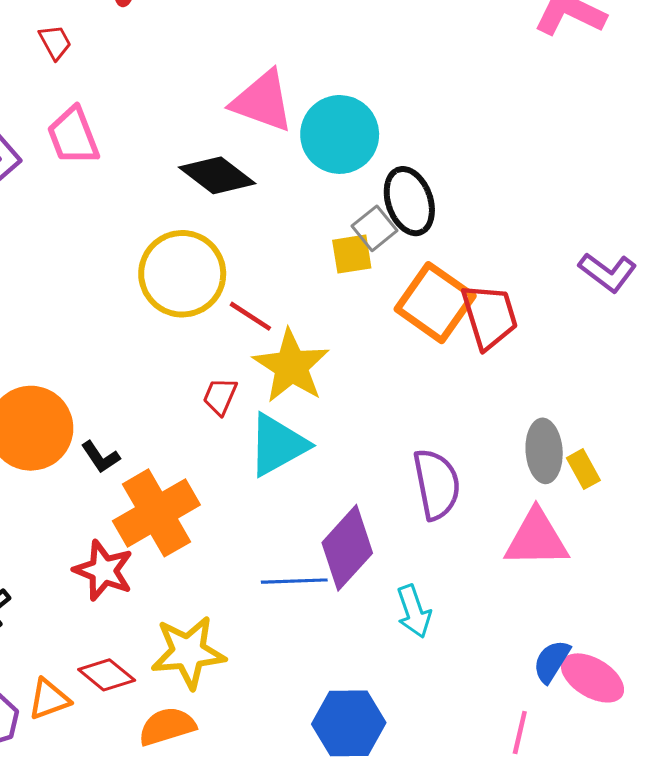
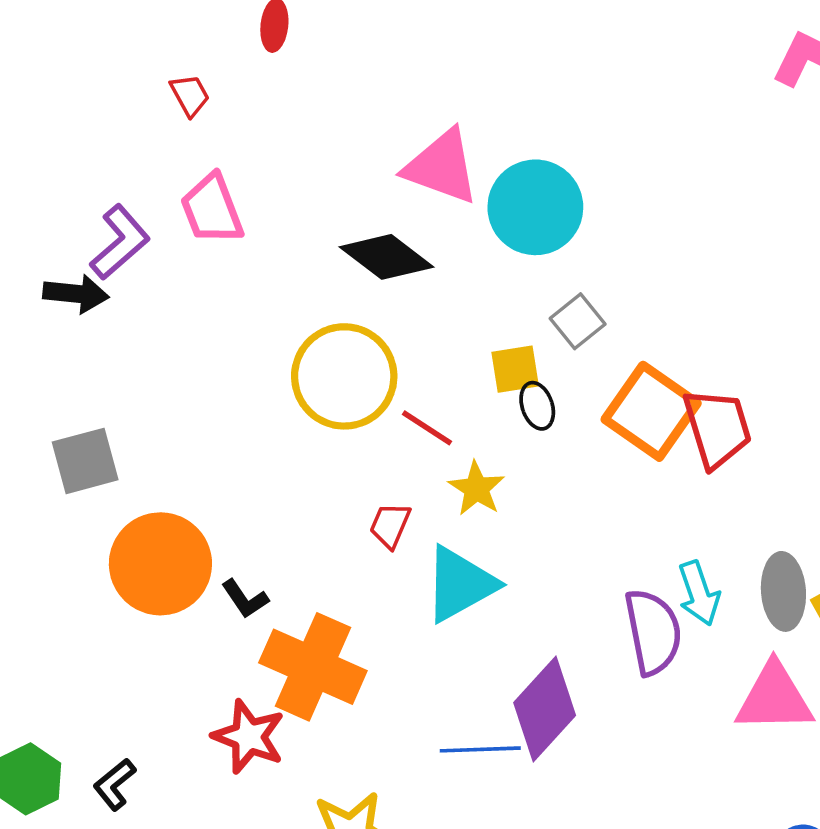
black ellipse: (409, 201) -> (537, 406), moved, size x0.6
yellow square: (352, 254) -> (515, 369), moved
yellow star: (291, 366) -> (477, 489), size x0.6
orange cross: (156, 513) -> (313, 667), turned -36
cyan arrow: (414, 611) -> (699, 593), moved

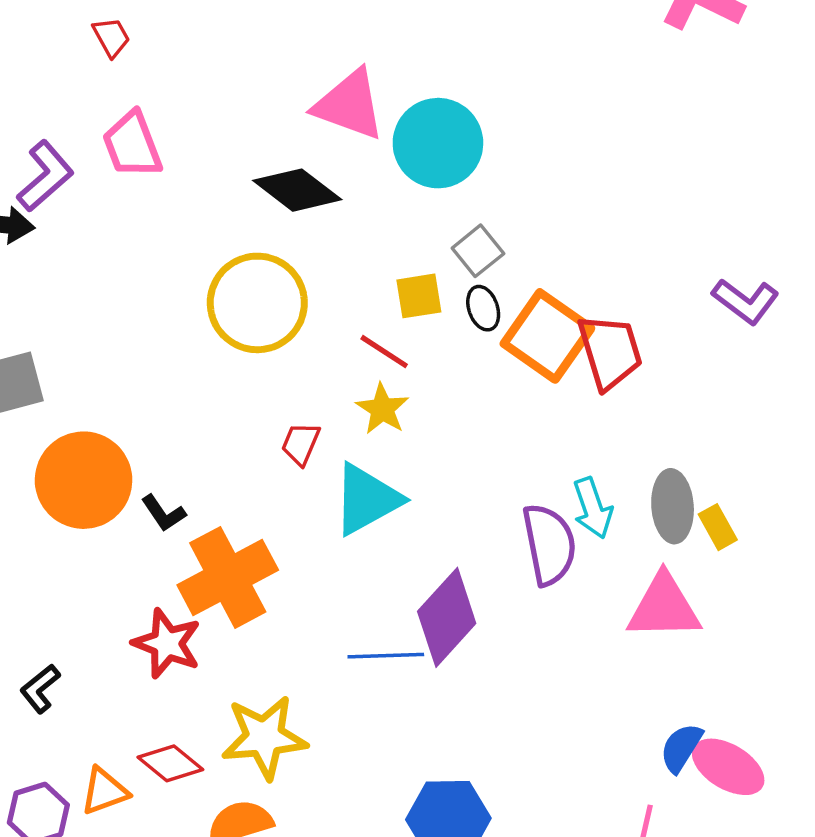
black ellipse: (537, 406) -> (483, 308), moved
red line: (427, 428) -> (384, 352), moved
orange cross: (313, 667) -> (228, 577), turned 38

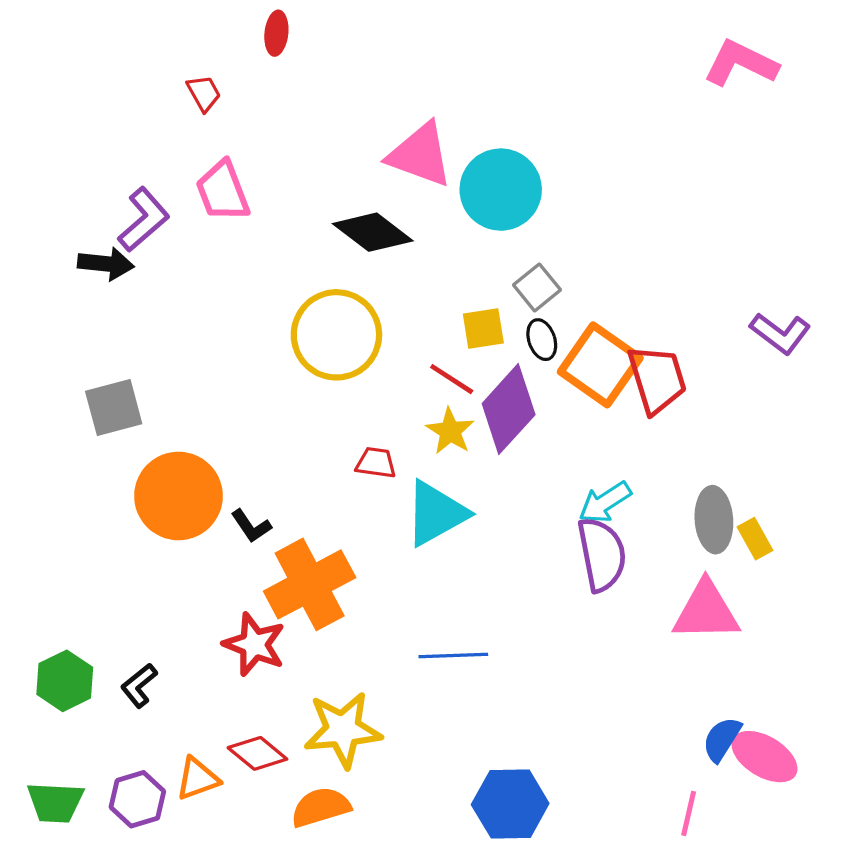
red trapezoid: (301, 444) -> (376, 463), turned 75
cyan arrow: (593, 508) -> (605, 502), moved, turned 76
purple diamond: (447, 617) -> (509, 409), moved

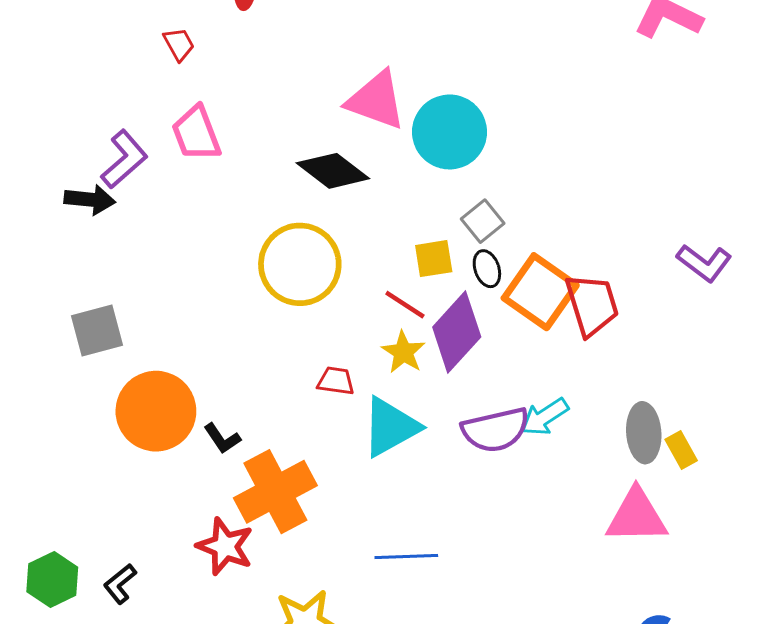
purple semicircle: (602, 554) -> (496, 430), moved, turned 88

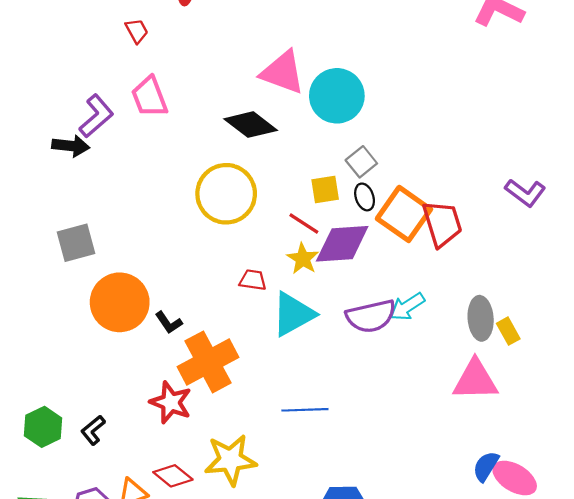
purple diamond: (457, 332) -> (342, 244), turned 44

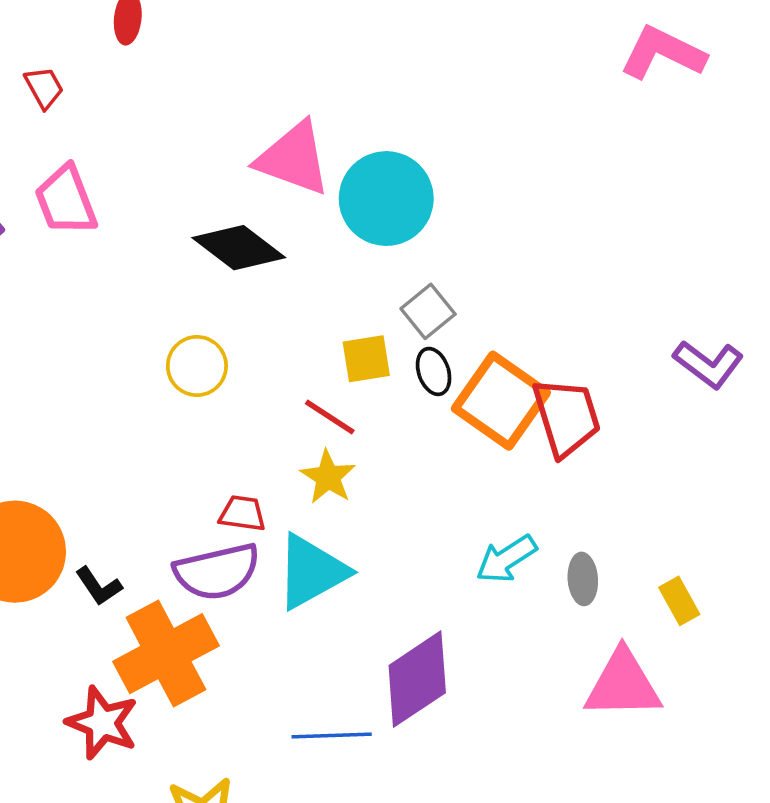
yellow circle: (226, 194) -> (197, 366), size x0.6
purple diamond: (342, 244) -> (417, 679), moved, turned -30
purple semicircle: (371, 316) -> (217, 572), moved
gray ellipse: (481, 318) -> (583, 579), moved, size x0.7

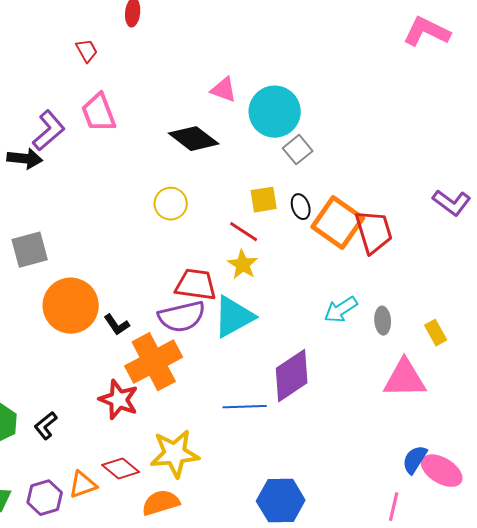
pink triangle: (293, 158) -> (224, 90), size x0.6
gray square: (428, 311) -> (298, 150), moved
red trapezoid: (242, 513) -> (196, 285), size x1.6

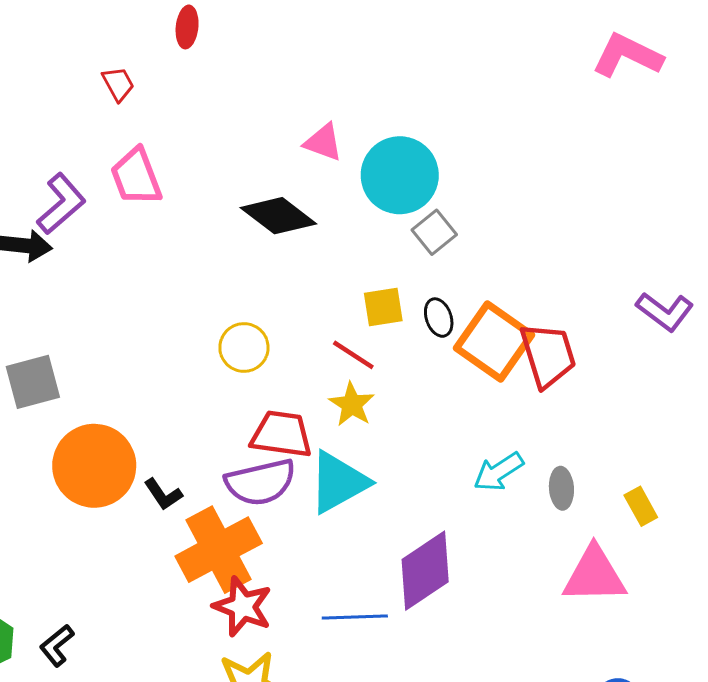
yellow circle: (171, 204) -> (244, 347), moved
red star: (119, 400) -> (242, 607), moved

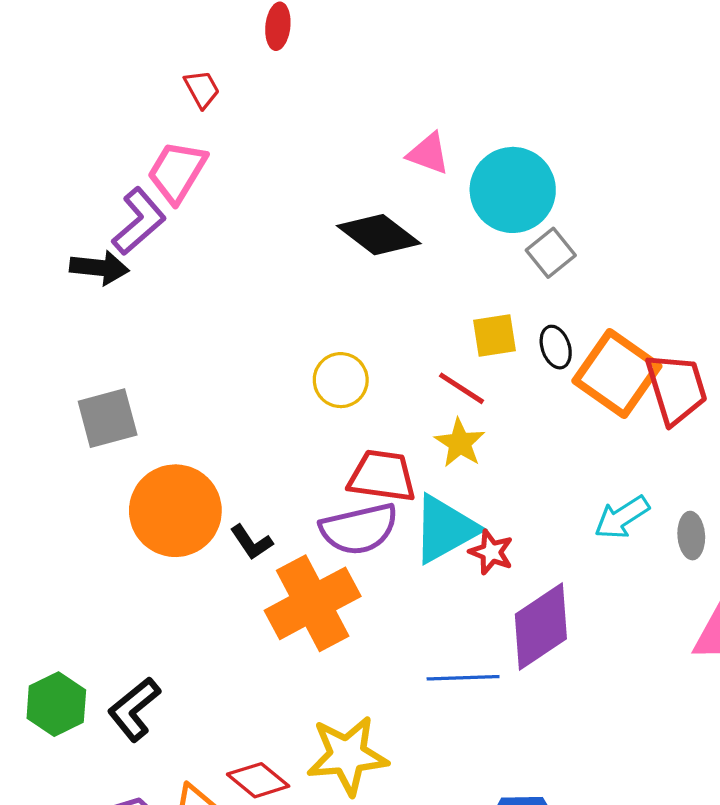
pink trapezoid: (136, 177) -> (177, 172), moved, turned 52
red star: (242, 607) -> (491, 552), moved, size x0.7
black L-shape: (57, 646) -> (134, 709), size x1.4

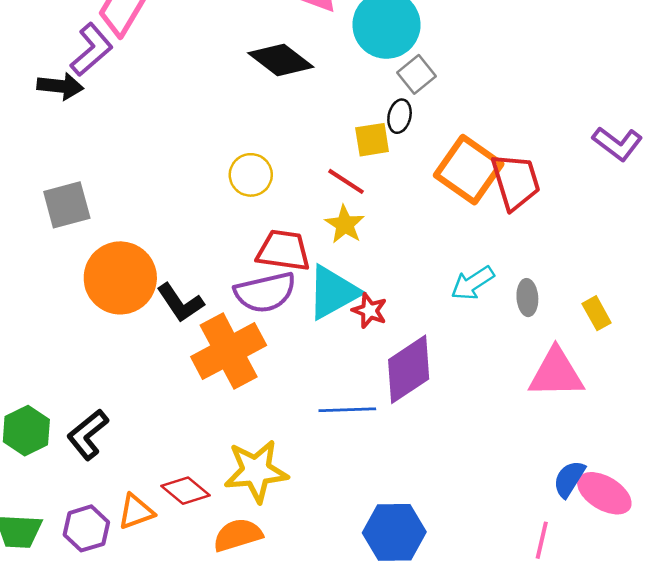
black ellipse: (556, 347) -> (400, 116), moved, turned 32
black L-shape: (251, 542) -> (180, 303), size x1.4

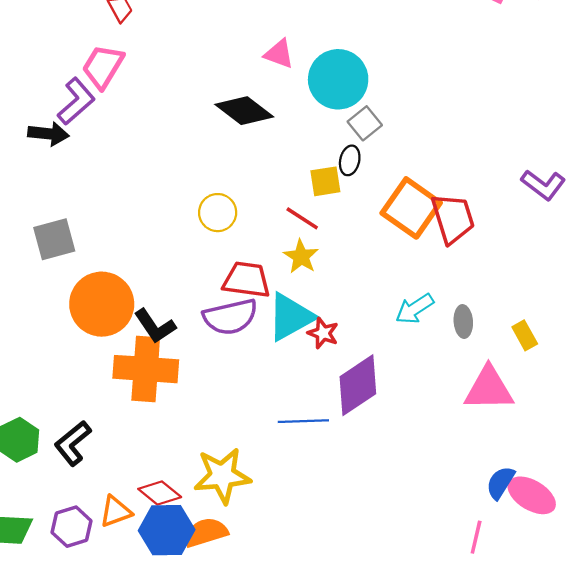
orange cross: (229, 351) -> (146, 369), moved, turned 32
blue hexagon: (394, 532) -> (167, 530), moved

